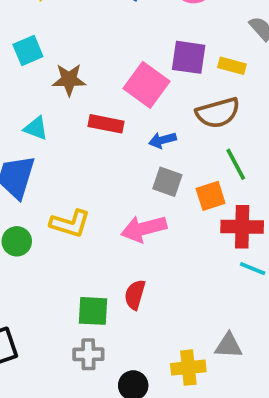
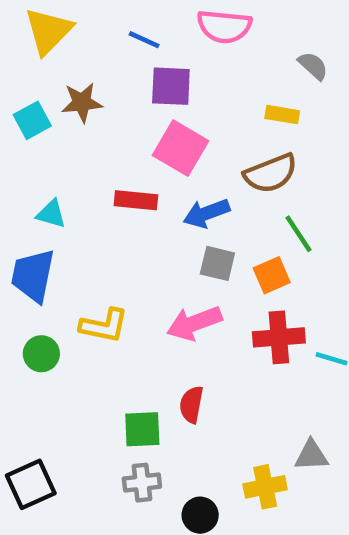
purple square: (189, 57) -> (171, 86), moved
brown star: (69, 80) -> (82, 103), moved
blue arrow: (162, 140) -> (206, 213), size x1.4
red cross: (242, 227) -> (279, 337), moved

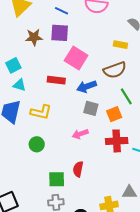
purple square: (171, 86) -> (60, 33), moved
cyan square: (32, 120) -> (13, 65), moved
pink arrow: (194, 323) -> (80, 134), size x0.7
yellow L-shape: (104, 326) -> (41, 112), moved
green circle: (41, 354) -> (37, 144), moved

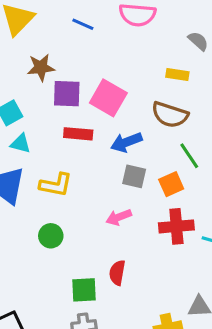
purple square: (60, 33) -> (67, 94), moved
brown semicircle: (115, 70) -> (170, 115), turned 40

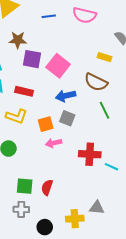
blue line: (83, 24) -> (49, 16), turned -40
red rectangle: (78, 134) -> (24, 91), moved
orange square: (171, 184) -> (46, 124), moved
red semicircle: (117, 273) -> (47, 187), moved

